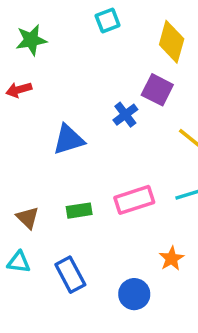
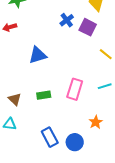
blue cross: (125, 115) -> (67, 20), moved
pink rectangle: (134, 200) -> (75, 89), turned -55
blue rectangle: (70, 275) -> (50, 137), moved

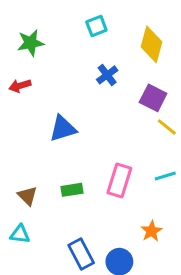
purple square: (88, 27) -> (153, 98), moved

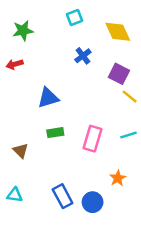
yellow diamond: (151, 44) -> (118, 32), turned -40
green rectangle: (72, 190) -> (55, 133), moved
cyan triangle: (20, 234) -> (15, 195), moved

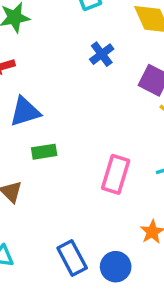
blue triangle: (48, 98) -> (25, 112), moved
green rectangle: (55, 133) -> (44, 152), moved

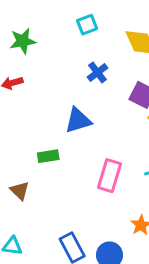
blue triangle: (25, 112) -> (78, 120), moved

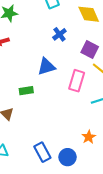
pink rectangle: (109, 176) -> (77, 81), moved

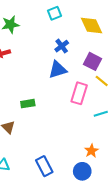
blue triangle: (46, 67) -> (58, 70), moved
blue circle: (68, 157) -> (82, 171), moved

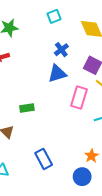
blue rectangle: (44, 166) -> (44, 159), moved

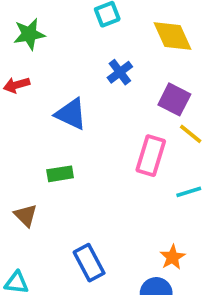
blue triangle: (57, 74) -> (71, 114), moved, turned 42

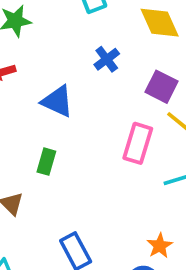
green rectangle: (60, 174) -> (46, 162), turned -65

